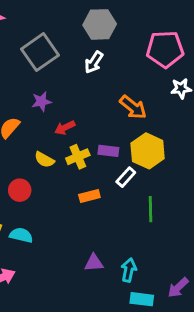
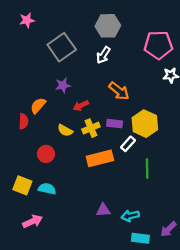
orange arrow: (133, 107) -> (119, 91), moved
orange rectangle: (89, 196) -> (100, 158), size x1.6
cyan arrow: (129, 270) -> (130, 216), turned -114

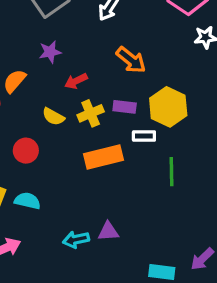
white rectangle: (128, 144) -> (144, 136), turned 48
cyan arrow: (130, 216) -> (76, 240), moved

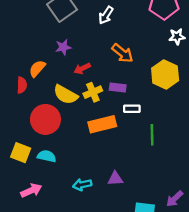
yellow hexagon: (168, 107) -> (165, 74), moved
yellow semicircle: (53, 117) -> (66, 95), size x1.5
red circle: (26, 151) -> (45, 119), size x1.6
purple triangle: (108, 231) -> (115, 179), moved

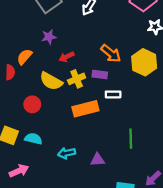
orange arrow: (122, 53) -> (111, 53), moved
red circle: (45, 119) -> (32, 104), size x0.6
green line: (152, 135) -> (131, 139), moved
cyan arrow: (82, 185) -> (67, 153), moved

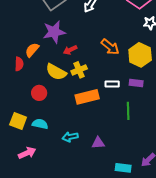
purple star: (49, 37) -> (54, 32), size x1.6
purple rectangle: (100, 74) -> (136, 83), moved
green line: (131, 139) -> (128, 111), moved

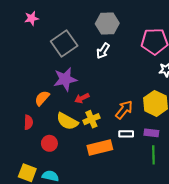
orange arrow: (110, 47) -> (124, 110), moved, turned -90
red semicircle: (19, 64) -> (28, 122), moved
green line: (128, 111) -> (153, 155), moved

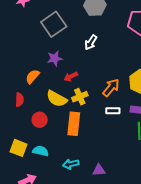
white arrow: (103, 51) -> (91, 42), moved
purple star: (65, 79) -> (55, 58), size x0.7
orange rectangle: (100, 148) -> (74, 124), moved, turned -70

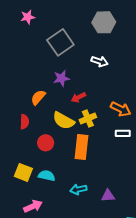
white arrow: (91, 42) -> (100, 61), turned -105
orange arrow: (111, 88) -> (121, 109), turned 78

